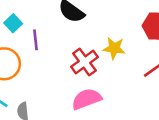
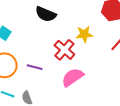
purple line: (35, 40) -> (35, 67), moved, turned -56

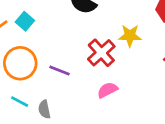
pink semicircle: (73, 77) -> (107, 90), size x0.7

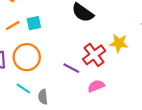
cyan square: (25, 21) -> (34, 23), turned 32
purple line: (60, 70) -> (71, 68), moved

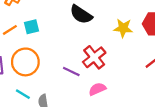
yellow star: (119, 43) -> (123, 28), moved

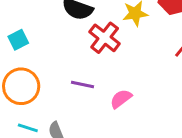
red cross: (94, 57) -> (105, 38), moved

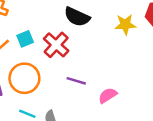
red cross: (105, 38) -> (56, 45), moved

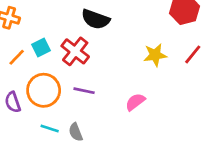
yellow star: (125, 24) -> (155, 55), moved
purple line: (76, 81) -> (84, 91), moved

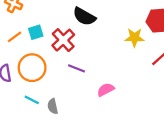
yellow star: (155, 55) -> (135, 37), moved
purple line: (84, 91) -> (76, 68), moved

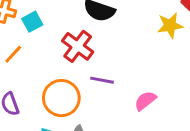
cyan square: (36, 32) -> (32, 22), moved
orange circle: (32, 68) -> (61, 98), moved

